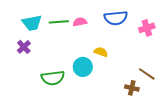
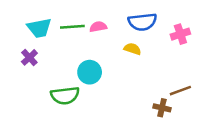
yellow semicircle: (101, 52) -> (133, 49), moved
cyan circle: (83, 67) -> (90, 72), moved
brown line: (147, 74) -> (180, 91), turned -54

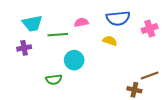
green line: (72, 27) -> (58, 35), moved
purple cross: (29, 57) -> (24, 48), turned 32
green semicircle: (65, 96) -> (54, 80), size x0.7

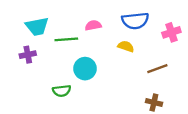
brown line: (150, 75) -> (157, 69), moved

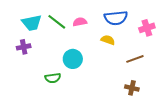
green line: (66, 39) -> (57, 22), moved, turned 42

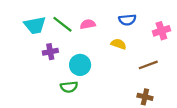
blue semicircle: (116, 18) -> (127, 20), size x0.7
purple cross: (24, 47) -> (50, 52), moved
green semicircle: (53, 78) -> (69, 87), moved

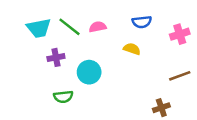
brown line: (148, 65) -> (180, 76), moved
green semicircle: (69, 87) -> (63, 97), moved
brown cross: (145, 97) -> (161, 108), turned -32

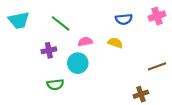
pink semicircle: (98, 27) -> (85, 42), moved
cyan trapezoid: (39, 28) -> (19, 20), moved
pink cross: (180, 34) -> (157, 16), moved

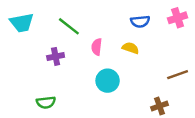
pink semicircle: (85, 42) -> (97, 47), turned -72
cyan circle: (78, 63) -> (108, 81), moved
green semicircle: (55, 85) -> (46, 102), moved

